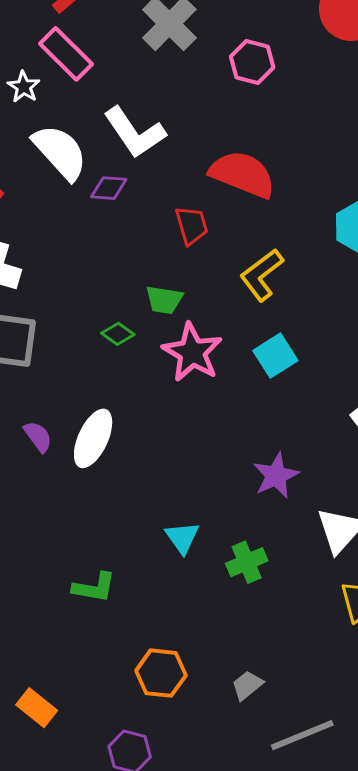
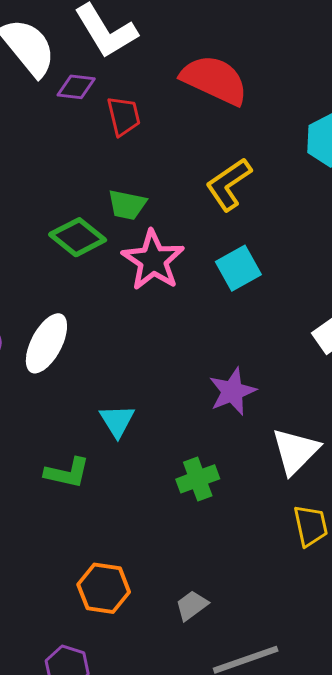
red trapezoid: (192, 225) -> (124, 116), moved
green diamond: (118, 334) -> (78, 237), size x1.6
cyan triangle: (182, 538) -> (117, 421), moved
green L-shape: (94, 587) -> (67, 473), moved

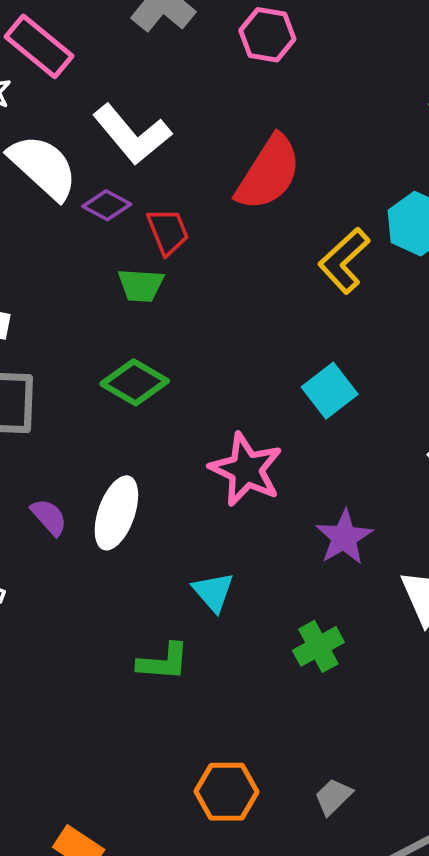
red semicircle: (214, 80) -> (269, 173), turned 106
purple diamond: (76, 87) -> (107, 205), turned 30
yellow L-shape: (229, 184) -> (344, 261), moved
green trapezoid: (127, 205) -> (141, 285), moved
pink star: (153, 260) -> (246, 470), moved

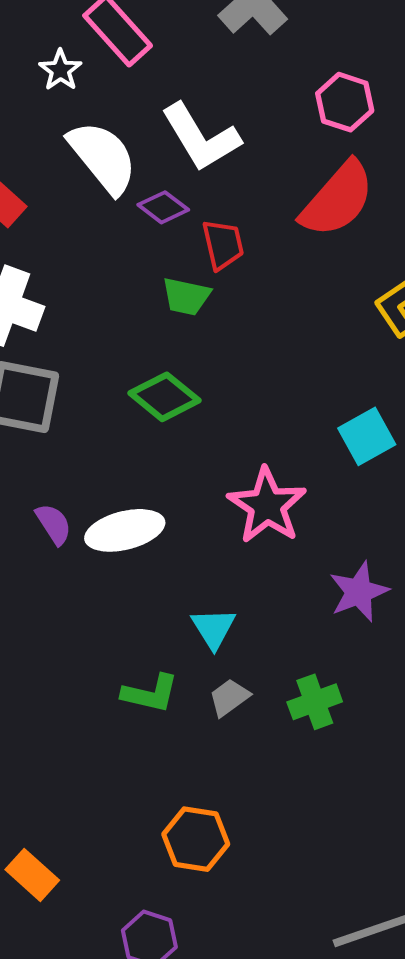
pink hexagon: (267, 35) -> (345, 102), moved
white ellipse: (116, 513) -> (125, 530), turned 48
gray trapezoid: (333, 797) -> (229, 698), moved

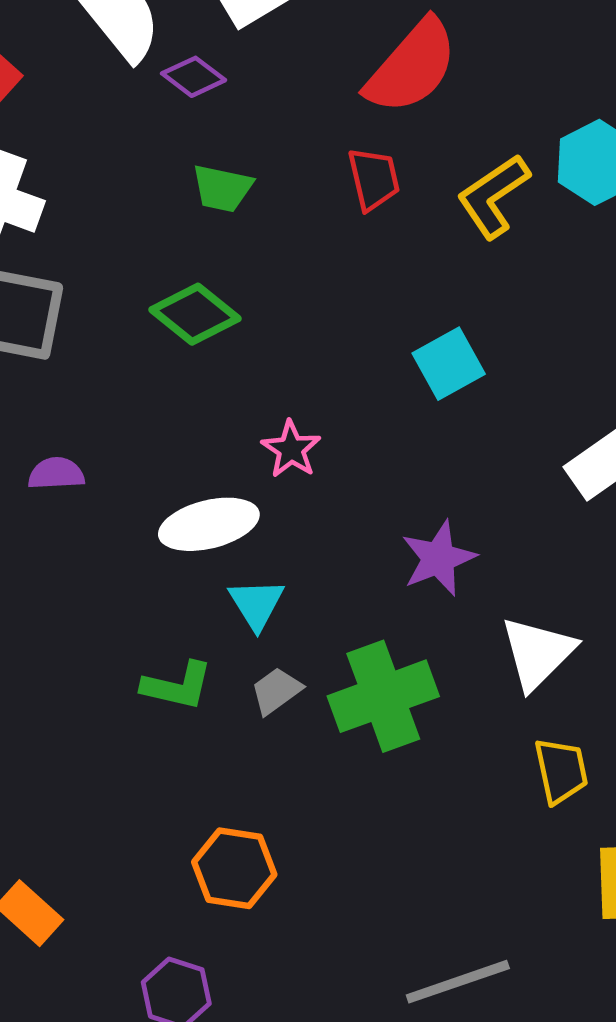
red trapezoid: (223, 244) -> (374, 179), moved
pink star: (267, 506) -> (291, 449), moved, size x0.6
purple semicircle: (54, 524) -> (56, 473), turned -60
white ellipse: (125, 530) -> (209, 524), moved
green cross: (315, 702) -> (383, 696), size x1.6

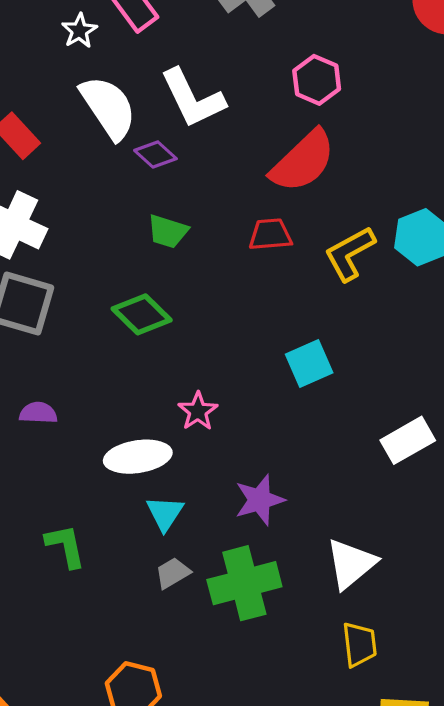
red trapezoid: (374, 179) -> (270, 234), turned -87
purple star: (438, 558) -> (260, 500), moved
green L-shape: (177, 686) -> (65, 546), moved, turned -120

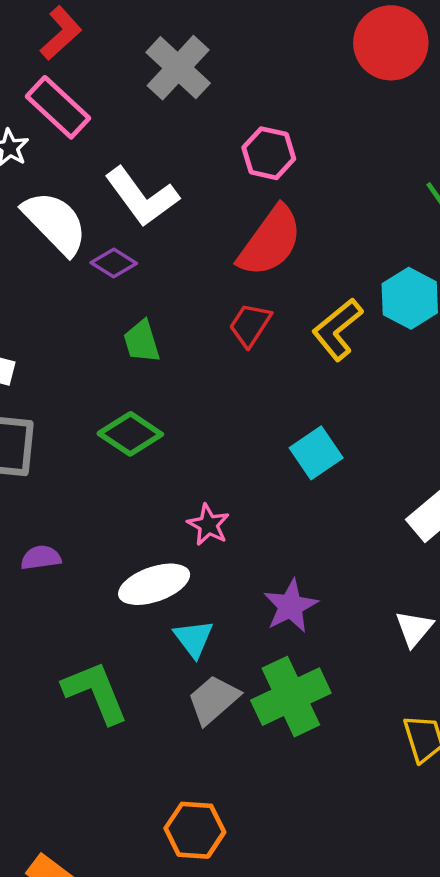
green trapezoid: (168, 231) -> (142, 341), turned 66
red trapezoid: (270, 234) -> (250, 325), turned -42
green L-shape: (65, 546) -> (95, 692), size x1.4
white triangle: (351, 564) -> (414, 629), moved, size x0.7
gray trapezoid: (173, 573) -> (213, 700), size x1.4

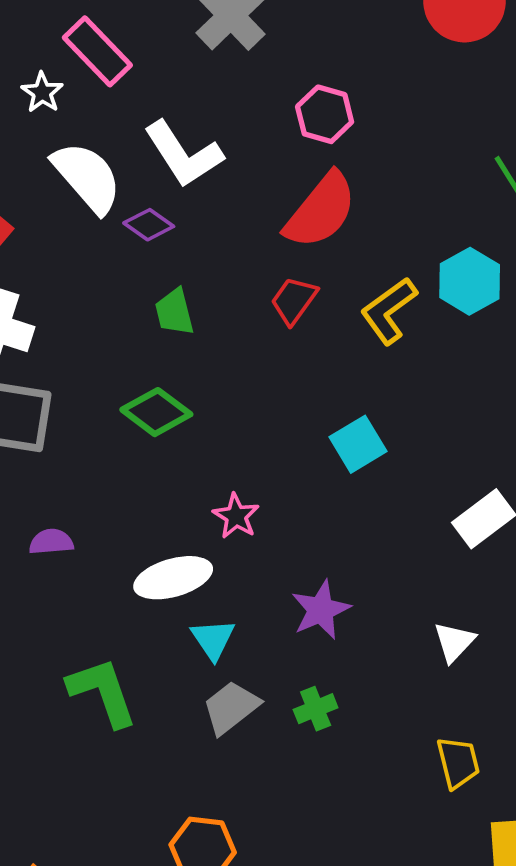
green cross: (291, 697) -> (316, 709), size x0.5

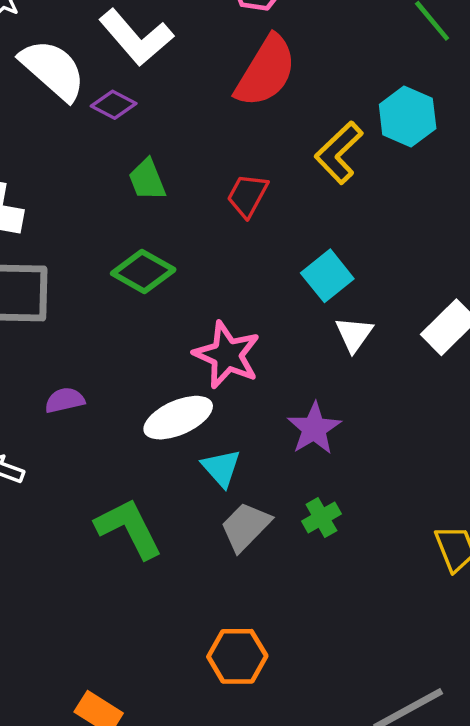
red trapezoid: (294, 300) -> (247, 195), moved
pink star: (236, 516) -> (227, 355), size x1.6
white triangle: (454, 642) -> (354, 334), moved

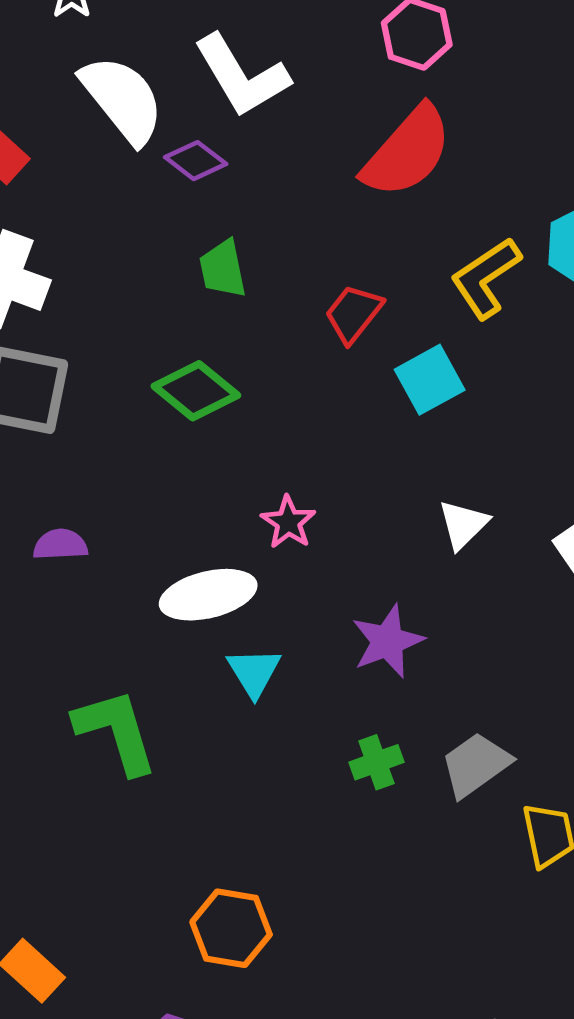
cyan square: (327, 276) -> (430, 380), moved
pink star: (227, 355) -> (288, 522), size x0.6
gray trapezoid: (245, 527) -> (476, 765), moved

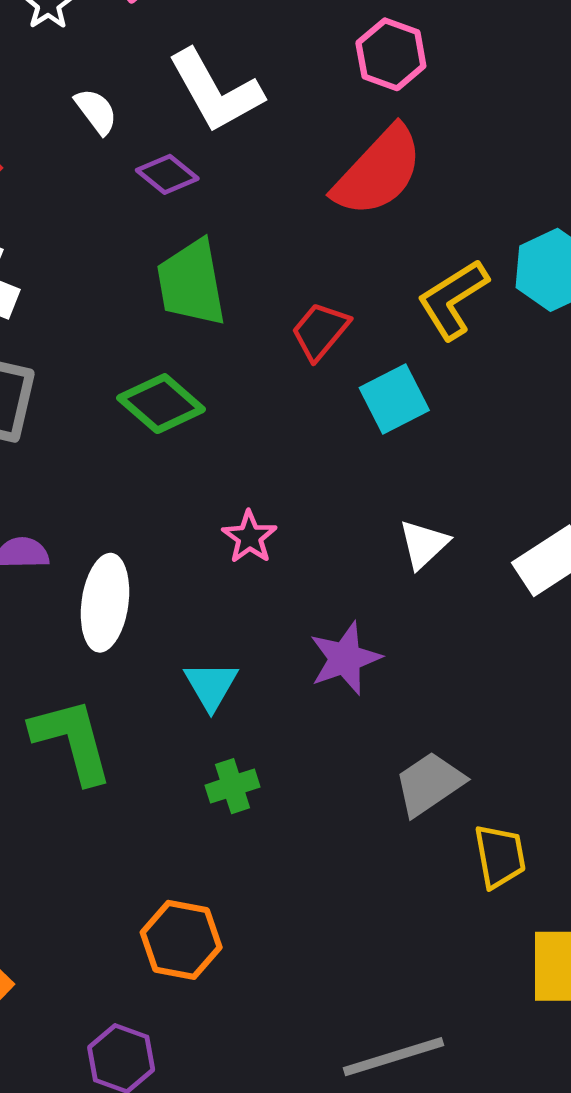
white semicircle: (122, 99) -> (96, 111), size x0.5
green trapezoid: (223, 269) -> (191, 283), size x1.5
white ellipse: (208, 595) -> (105, 603), moved, turned -70
green cross: (376, 762) -> (233, 786), moved

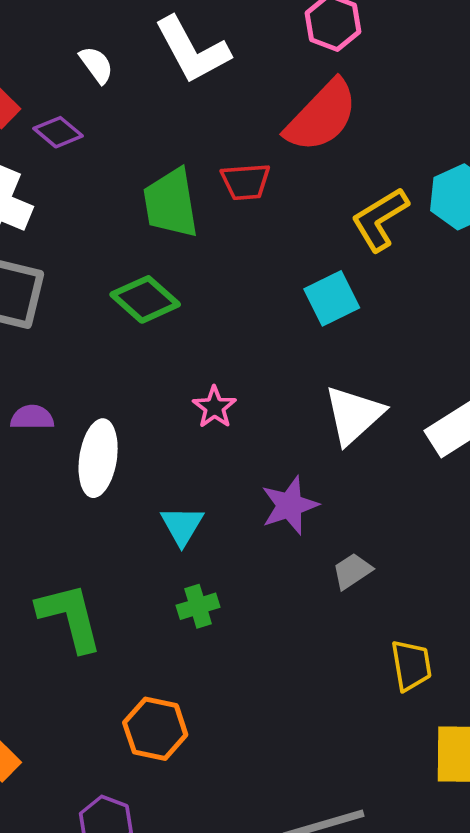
purple diamond: (167, 174) -> (58, 132), moved
red trapezoid: (320, 331) -> (246, 182), moved, turned -135
white triangle: (424, 544) -> (354, 415), size x1.5
green L-shape: (72, 740) -> (70, 617), moved
gray trapezoid: (429, 784) -> (352, 571), moved, size x0.7

